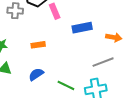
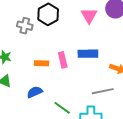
pink rectangle: (55, 11) -> (63, 60), moved

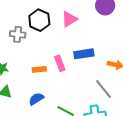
pink triangle: (89, 16) -> (69, 19), moved, turned 36
gray line: (103, 91) -> (104, 89), turned 70

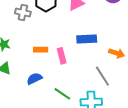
pink rectangle: (60, 63) -> (62, 56), moved

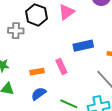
orange rectangle: (41, 50) -> (37, 72), moved

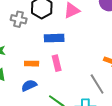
blue rectangle: (83, 46) -> (54, 38), moved

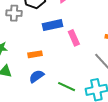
pink rectangle: (57, 63) -> (74, 38), moved

